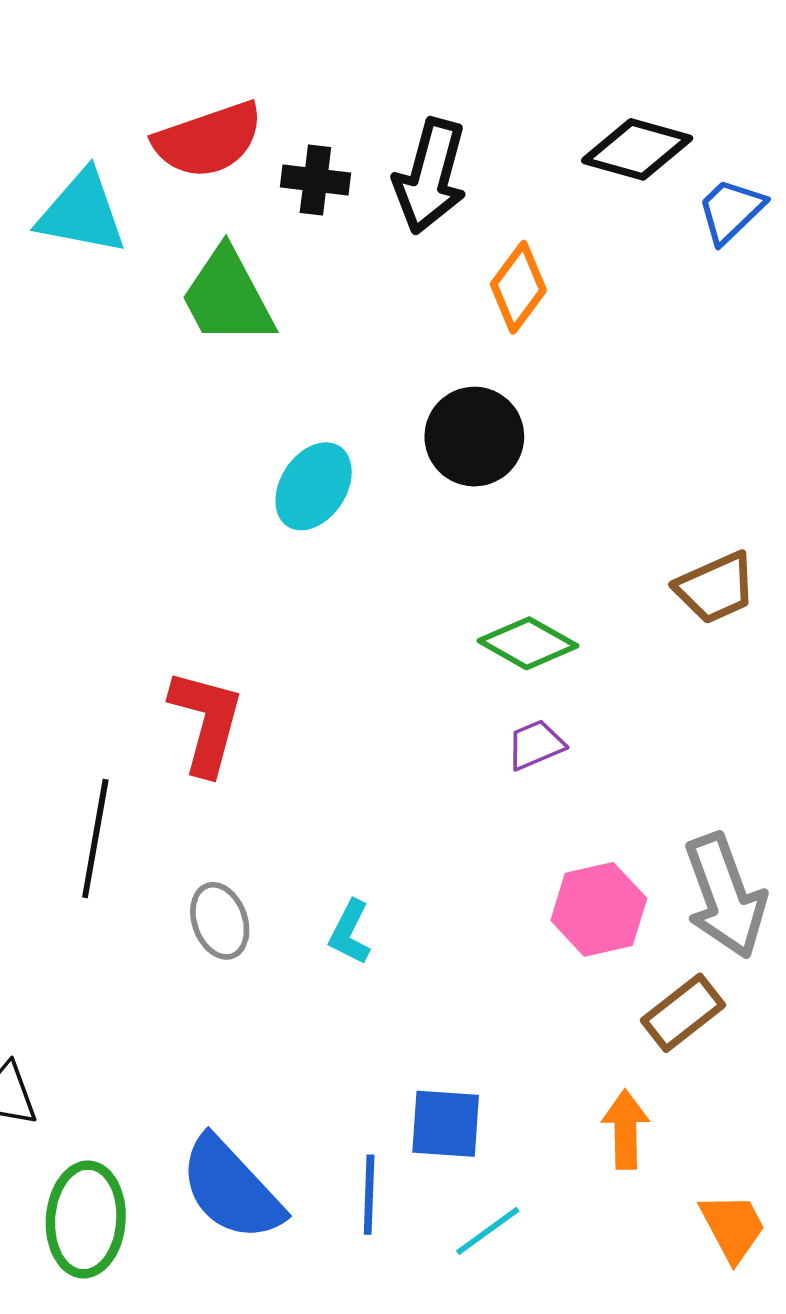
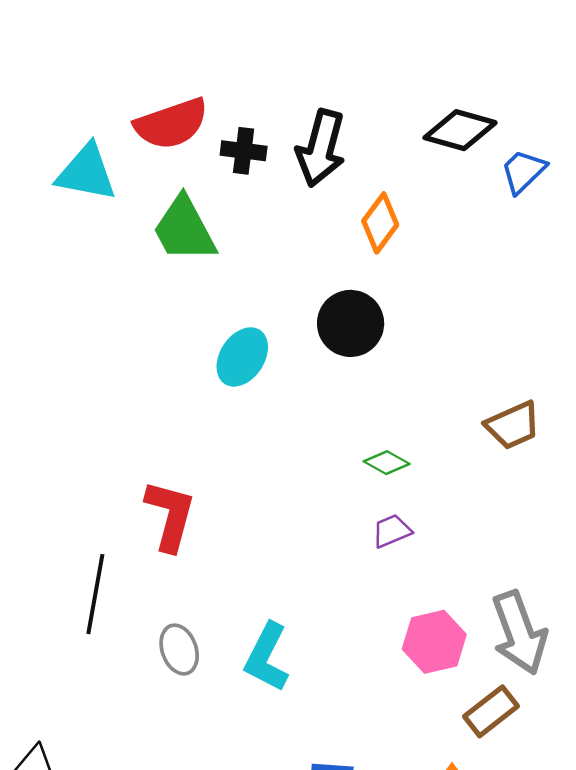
green diamond: (528, 643) -> (387, 463), size x0.7
cyan L-shape: (350, 932) -> (267, 657), size x1.6

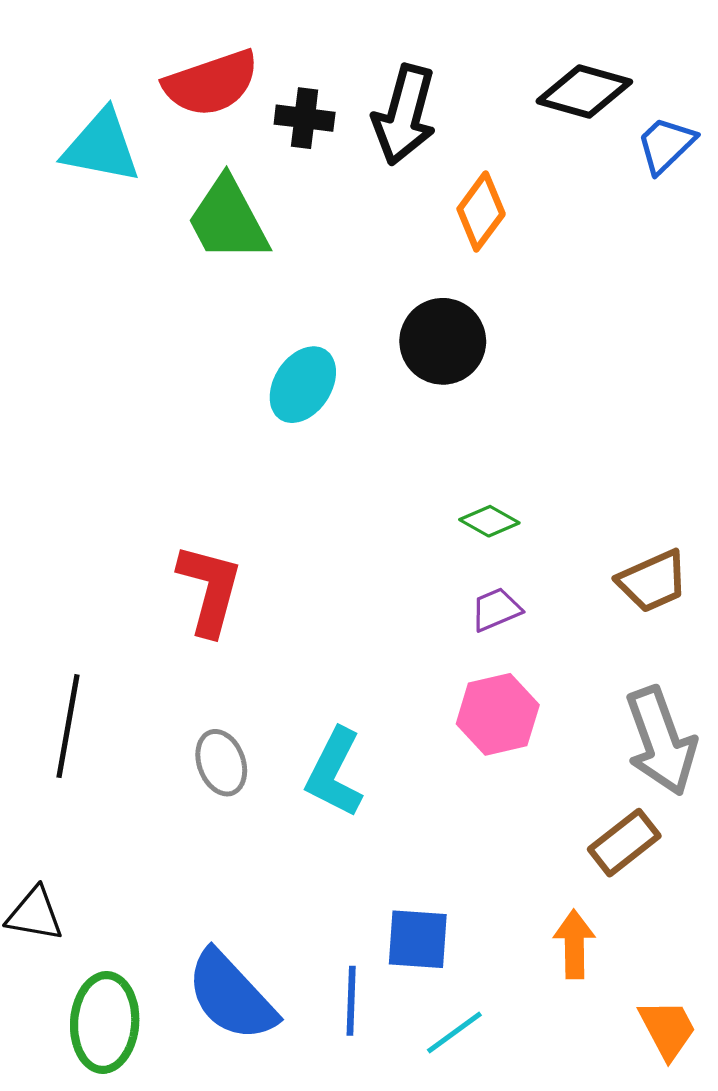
brown trapezoid: (513, 425) -> (653, 581), moved
black line: (95, 594) -> (68, 726), moved
pink hexagon: (434, 642) -> (498, 714), moved

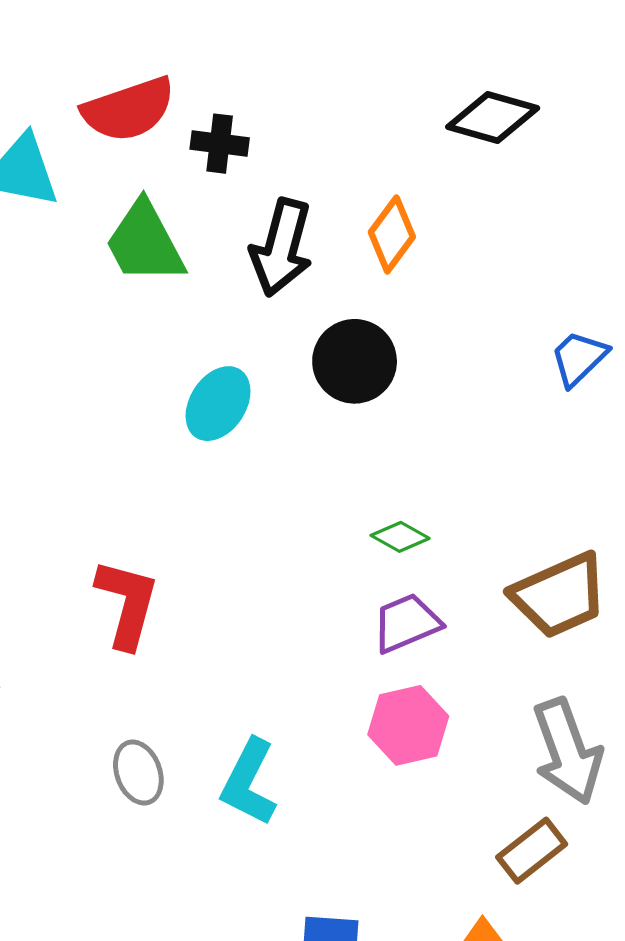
black arrow: (404, 115) -> (281, 248), moved
blue trapezoid: (666, 145) -> (579, 358), moved
brown trapezoid: (653, 581) -> (559, 595), size x1.4
purple trapezoid: (496, 609) -> (407, 623), size x1.4

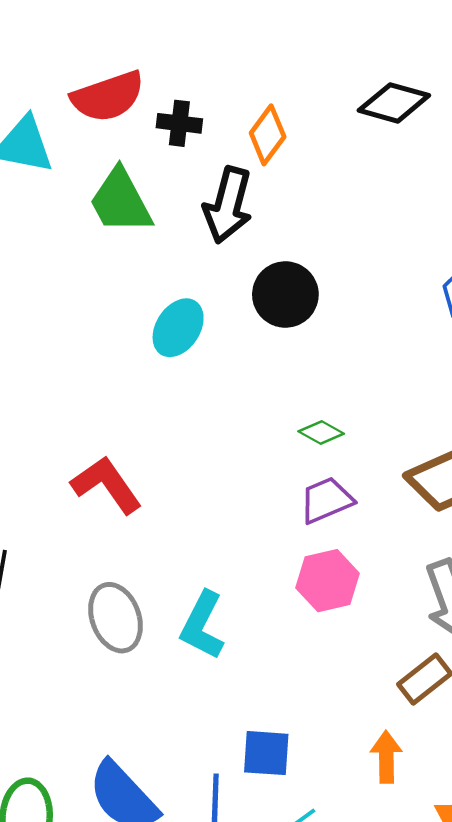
orange diamond: (392, 235) -> (268, 135), moved
red L-shape: (127, 603) -> (107, 485), turned -50
gray ellipse: (138, 773) -> (116, 618), size x1.4

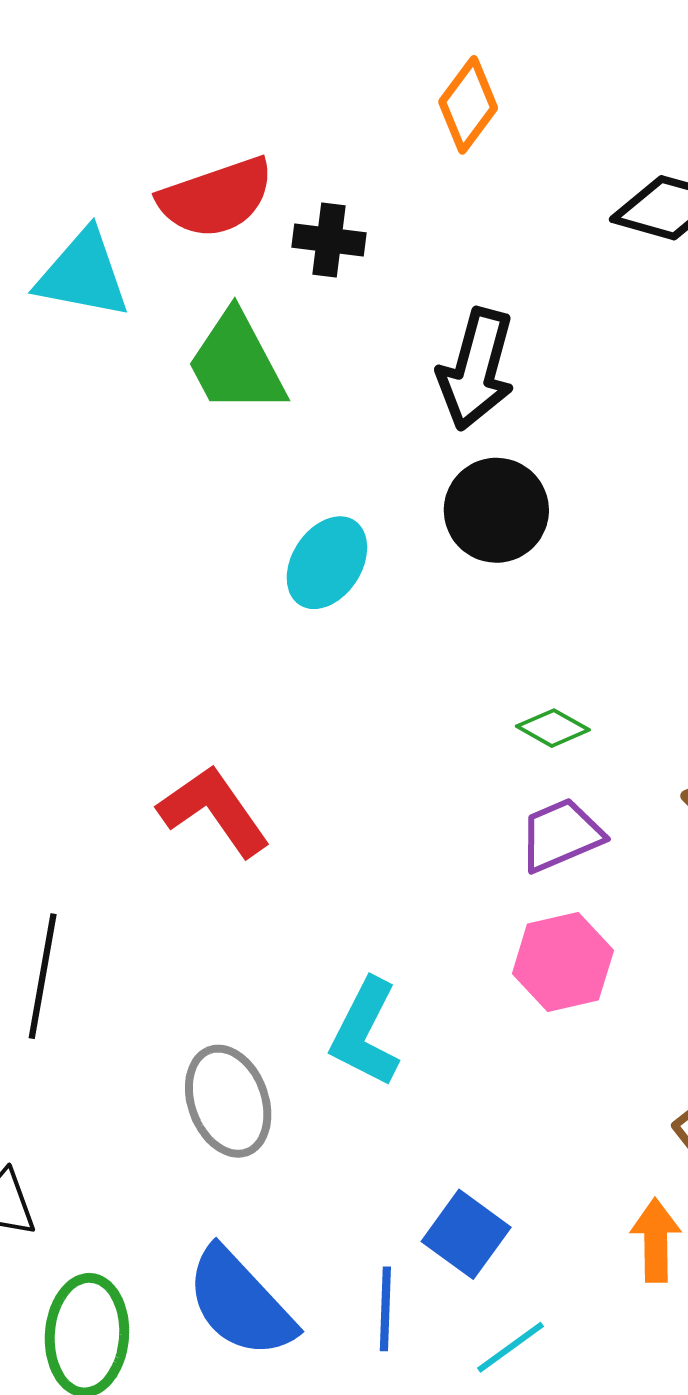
orange diamond: (268, 135) -> (468, 105), moved
black arrow: (228, 205) -> (476, 369), moved
gray ellipse: (116, 618) -> (228, 1101), moved
blue square: (266, 753) -> (466, 1234), turned 32

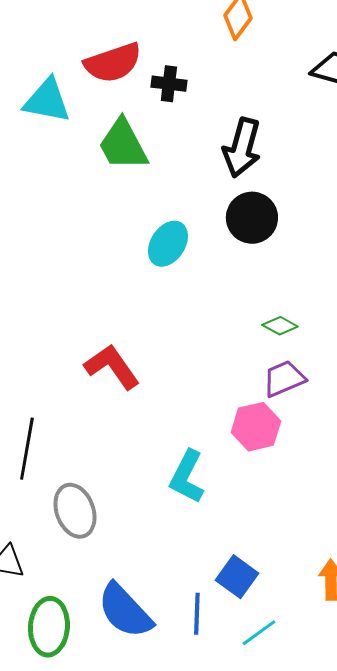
pink hexagon: (563, 962) -> (256, 427), moved
gray ellipse: (228, 1101) -> (75, 511), moved

